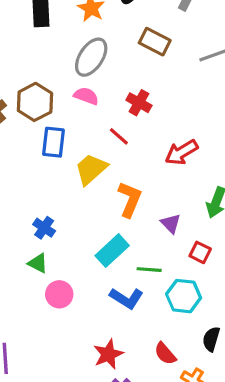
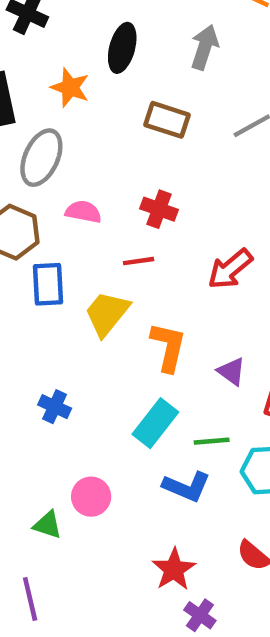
gray ellipse: (91, 57) -> (41, 158), moved
red line: (119, 136) -> (139, 261), turned -40
green triangle: (38, 263) -> (48, 525), moved

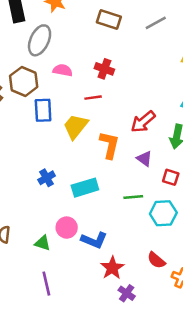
red arrow: (230, 269) -> (143, 122), moved
blue cross: (55, 407) -> (47, 178), turned 35
cyan rectangle: (155, 423) -> (85, 188), moved, turned 35
blue L-shape: (187, 487) -> (94, 240), moved
purple line: (30, 599) -> (46, 284), moved

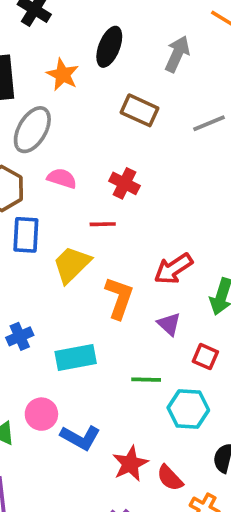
red star: (112, 268) -> (130, 464), moved

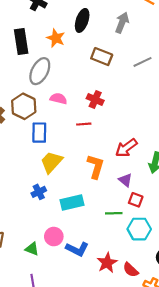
yellow trapezoid: (72, 264) -> (51, 162), moved
red square: (205, 357) -> (136, 200), moved

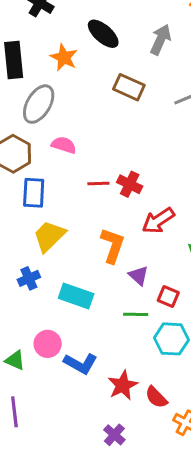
black ellipse: (82, 20) -> (103, 34), turned -70
red cross: (95, 100) -> (130, 184), moved
purple triangle: (125, 180) -> (139, 276), moved
cyan rectangle: (72, 202) -> (76, 296), turned 30

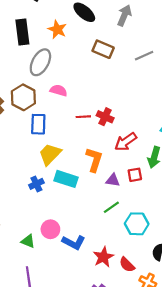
purple triangle: (139, 276) -> (113, 180), turned -32
cyan rectangle: (76, 296) -> (66, 179), moved
red square: (168, 296) -> (135, 175), moved, turned -32
green line: (136, 314) -> (111, 207), turned -35

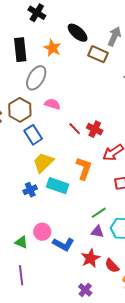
brown rectangle: (103, 49) -> (98, 54), moved
red line: (83, 117) -> (75, 129), turned 48
blue rectangle: (38, 124) -> (33, 135), turned -36
purple triangle: (113, 180) -> (97, 232), moved

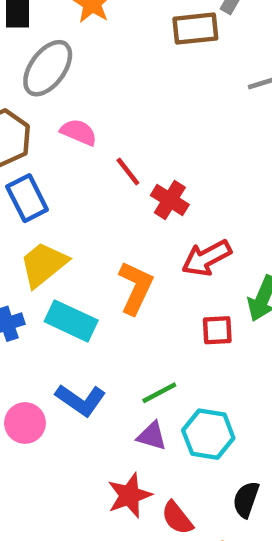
brown rectangle: (98, 54) -> (195, 29), turned -36
red line: (75, 129) -> (128, 171), moved
blue L-shape: (63, 244) -> (81, 400), moved

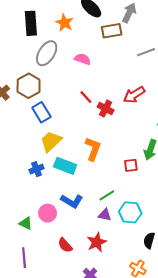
pink semicircle: (79, 132) -> (83, 59), moved
red arrow: (207, 258) -> (134, 95), moved
red semicircle: (177, 518) -> (65, 245), moved

